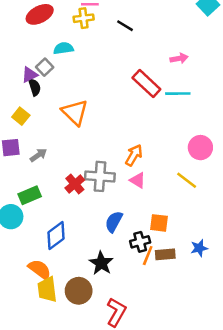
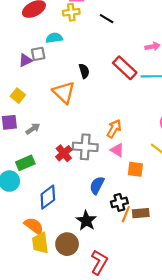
gray square: (45, 67) -> (38, 54), turned 32
black semicircle: (35, 87) -> (84, 71), moved
orange square: (159, 223) -> (135, 169), moved

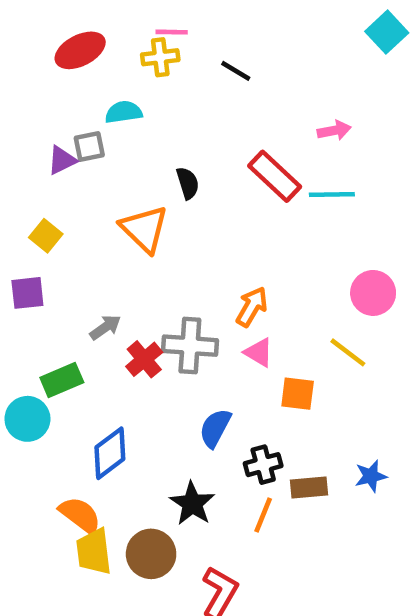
gray arrow: (33, 129) -> (105, 327), moved
orange line: (126, 214) -> (263, 515), moved

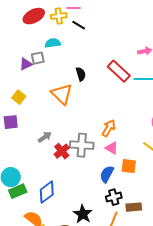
yellow cross: (160, 57) -> (59, 16), moved
black line: (236, 71) -> (79, 25), moved
green rectangle: (62, 380) -> (18, 191), moved
blue semicircle: (215, 428) -> (107, 174), moved

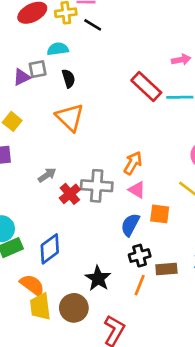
black semicircle: (81, 74) -> (68, 78), moved

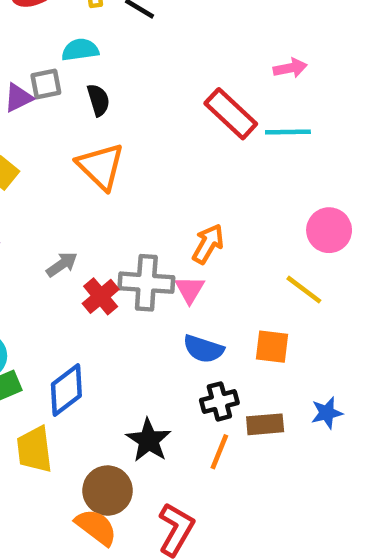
pink triangle: (137, 190) -> (190, 290), moved, turned 30
orange square: (160, 214) -> (272, 347), moved
blue semicircle: (130, 225) -> (203, 349), turned -100
orange semicircle: (32, 285) -> (96, 527), moved
yellow trapezoid: (40, 307) -> (34, 449), moved

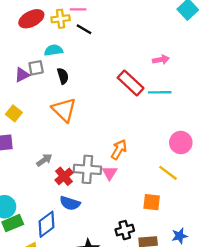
blue semicircle: (203, 349) -> (70, 203), moved

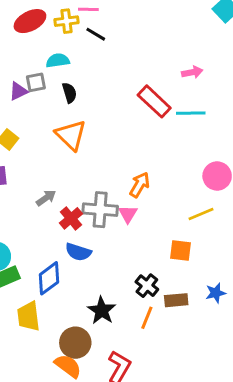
yellow line: (168, 173) -> (201, 214), turned -60
black cross: (125, 230) -> (147, 286), turned -36

